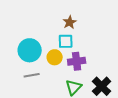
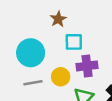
brown star: (70, 22) -> (58, 19), moved
yellow circle: (55, 57) -> (61, 77), moved

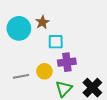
cyan circle: (31, 53) -> (19, 28), moved

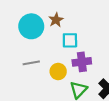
gray line: (21, 76) -> (31, 63), moved

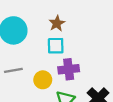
brown star: (56, 20) -> (57, 23), moved

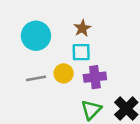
yellow circle: (43, 80) -> (64, 73), moved

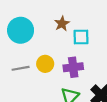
cyan square: (81, 52) -> (81, 37), moved

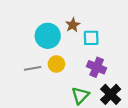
cyan circle: (21, 30) -> (48, 36), moved
purple cross: (73, 67) -> (97, 67), moved, turned 30

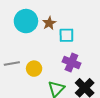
cyan circle: (48, 36) -> (26, 21), moved
yellow circle: (56, 64) -> (34, 69), moved

